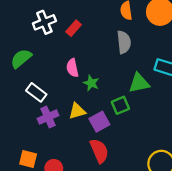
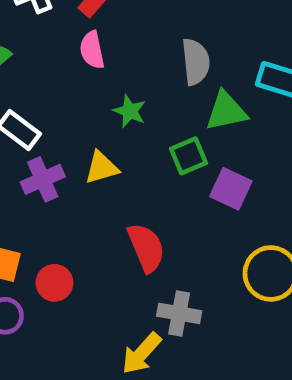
gray semicircle: (124, 42) -> (196, 62), moved
pink semicircle: (72, 68) -> (92, 50), moved
purple square: (99, 122) -> (231, 189), moved, turned -36

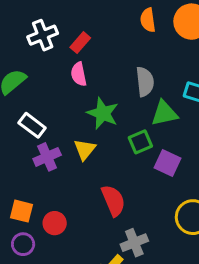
green star: (130, 111) -> (103, 113), size x1.5
yellow triangle: (101, 168) -> (85, 149), turned -35
gray cross: (179, 313) -> (134, 243), turned -32

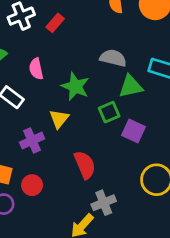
pink semicircle: (79, 74) -> (36, 69), moved
gray semicircle: (145, 82) -> (113, 58), turned -70
purple cross: (47, 157) -> (32, 140), moved

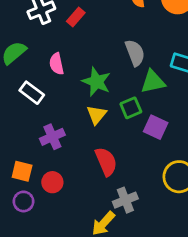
gray semicircle: (113, 58) -> (135, 53), turned 55
yellow triangle: (59, 119) -> (96, 115), moved

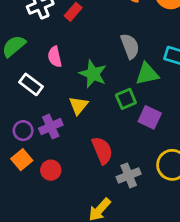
yellow triangle: (96, 115) -> (78, 105), moved
orange square: (22, 171) -> (22, 160), turned 36
gray cross: (125, 200) -> (129, 175), moved
purple circle: (23, 201) -> (23, 131), moved

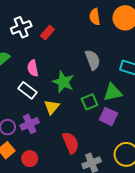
green triangle: (147, 74) -> (113, 92), moved
white rectangle: (31, 84) -> (28, 90), moved

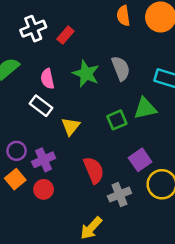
green star: (63, 82) -> (86, 74), moved
purple square: (108, 117) -> (140, 160), moved, turned 30
purple cross: (30, 124) -> (44, 160), moved

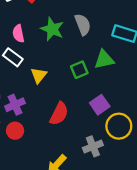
red semicircle: (94, 170) -> (59, 114), turned 50
gray cross: (119, 195) -> (93, 146), moved

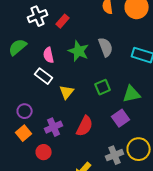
green triangle: (104, 60) -> (132, 94), moved
purple cross: (15, 105) -> (54, 127), moved
yellow circle: (119, 126) -> (139, 149), moved
red circle: (15, 131) -> (44, 152), moved

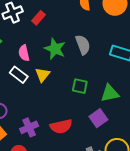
green square: (103, 87) -> (80, 86), turned 35
yellow triangle: (67, 92) -> (43, 75), moved
red semicircle: (85, 126) -> (61, 126), turned 50

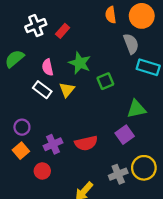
gray semicircle: (83, 45) -> (131, 44), moved
green square: (80, 86) -> (105, 81), moved, turned -35

